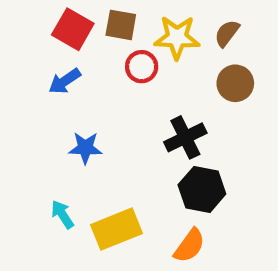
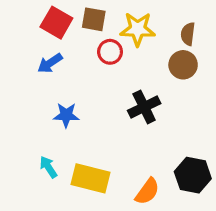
brown semicircle: (227, 33) -> (188, 34), moved, turned -30
black hexagon: (202, 189) -> (193, 175), moved
yellow rectangle: (117, 229) -> (91, 178), turned 36

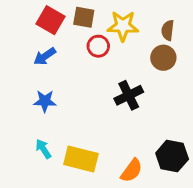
blue star: (66, 115) -> (45, 101), moved

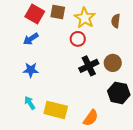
yellow star: (123, 26) -> (85, 18), turned 30
red circle: (98, 46) -> (78, 39), moved
brown circle: (163, 58) -> (113, 63), moved
black hexagon: (172, 156) -> (119, 93), moved

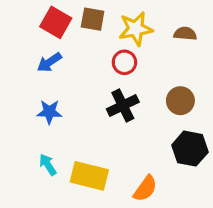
yellow star: (85, 18) -> (136, 29), turned 30
brown semicircle: (116, 21) -> (185, 34), turned 88
black cross: (89, 66) -> (123, 105), moved

